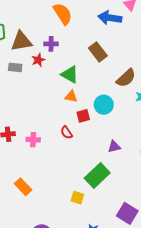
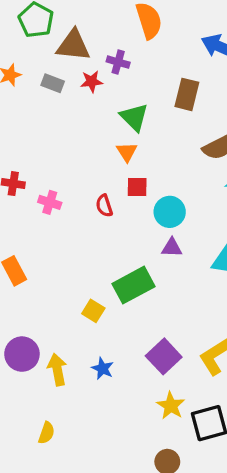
brown rectangle: (98, 52) -> (187, 94), turned 36
orange triangle: (71, 96) -> (127, 152), turned 32
cyan circle: (104, 105) -> (170, 212), moved

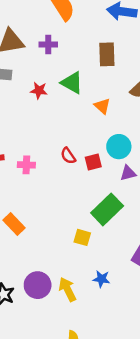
red star: (92, 82) -> (39, 90), moved, turned 30
orange triangle: (127, 152) -> (102, 106), moved
red square: (137, 187) -> (93, 162), moved

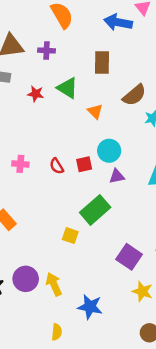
red semicircle: (68, 156) -> (57, 166), moved
blue star: (101, 279) -> (90, 307), moved, size x1.5

